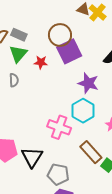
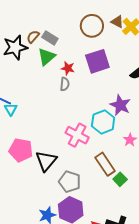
brown circle: (60, 35) -> (92, 26), moved
gray semicircle: (14, 80) -> (65, 84), moved
purple star: (88, 83) -> (120, 105), moved

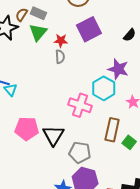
brown rectangle: (105, 164) -> (112, 130), turned 55

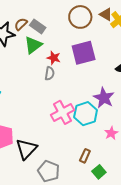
pink cross: (80, 105) -> (62, 112), moved, turned 30
brown rectangle: (112, 130) -> (85, 156), size x0.6

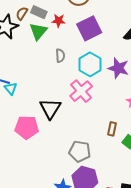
red star: (54, 58) -> (59, 21), moved
cyan hexagon: (86, 114) -> (90, 64), moved
black triangle: (26, 149) -> (50, 109), moved

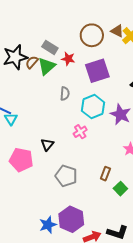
brown semicircle: (22, 13) -> (32, 62), moved
pink cross: (81, 91) -> (80, 132), size x0.6
black triangle: (50, 109) -> (47, 145), size x0.6
gray pentagon: (80, 151) -> (66, 176), moved

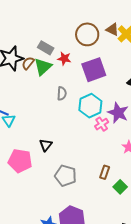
pink cross: (80, 132) -> (102, 124), moved

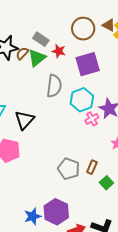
gray semicircle: (62, 93) -> (54, 86), size x1.6
black triangle: (46, 145) -> (24, 120), moved, size x1.5
gray pentagon: (66, 176) -> (69, 169), moved

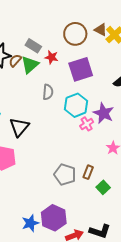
gray semicircle: (54, 86) -> (48, 92), size x0.7

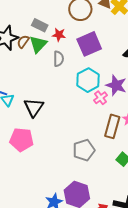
gray semicircle: (48, 92) -> (59, 59), moved
brown rectangle: (88, 172) -> (112, 126), moved, size x1.6
gray pentagon: (65, 175) -> (84, 150), turned -30

